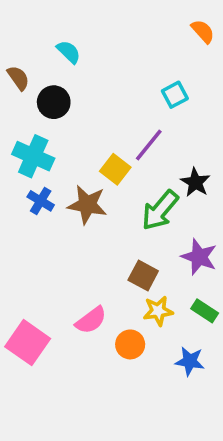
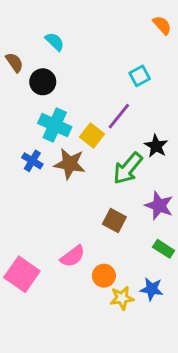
cyan cross: (33, 156) -> (55, 125), moved
yellow star: (158, 311) -> (122, 298), moved

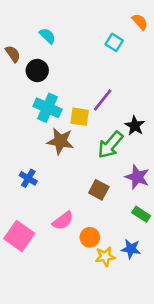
cyan square: (140, 76) -> (114, 42), moved, turned -30
yellow square: (92, 135) -> (80, 117), turned -30
blue cross: (32, 161) -> (28, 178), moved

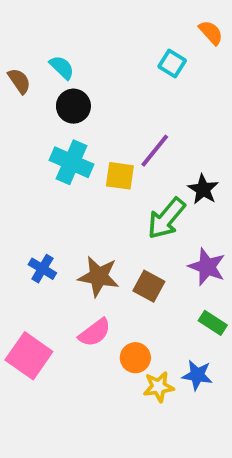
cyan semicircle: (47, 36) -> (62, 67), moved
black circle: (37, 71) -> (73, 106), moved
brown star: (60, 141) -> (99, 276), moved

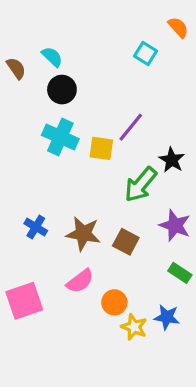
pink square: (29, 356) -> (24, 301), turned 36
yellow star: (159, 387) -> (134, 327), turned 30

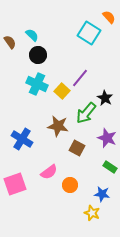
cyan square: (145, 54) -> (89, 33), size x1.6
yellow square: (101, 148) -> (62, 91), turned 35
blue cross: (36, 227) -> (22, 139), size x1.5
brown star: (83, 234) -> (58, 126), moved
yellow star: (134, 327) -> (92, 213), moved

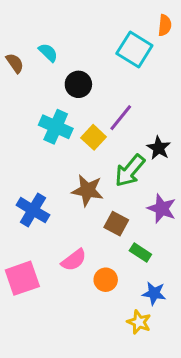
orange semicircle: (109, 17) -> (165, 25), turned 48
black circle: (38, 55) -> (78, 84), moved
green rectangle: (110, 167) -> (140, 252), moved

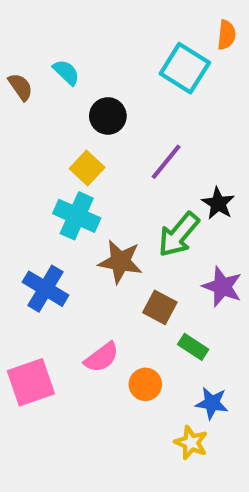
cyan cross: (56, 127) -> (77, 216), moved
yellow square: (94, 137) -> (87, 168), moved

